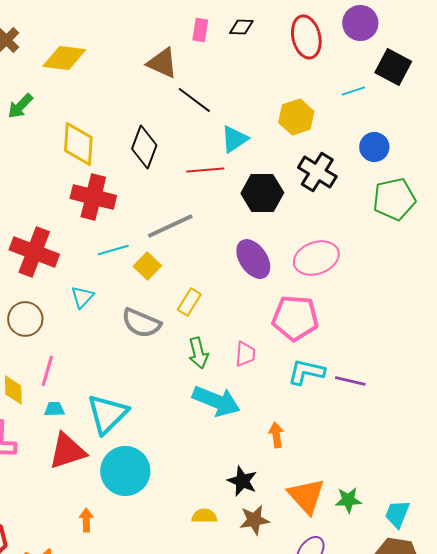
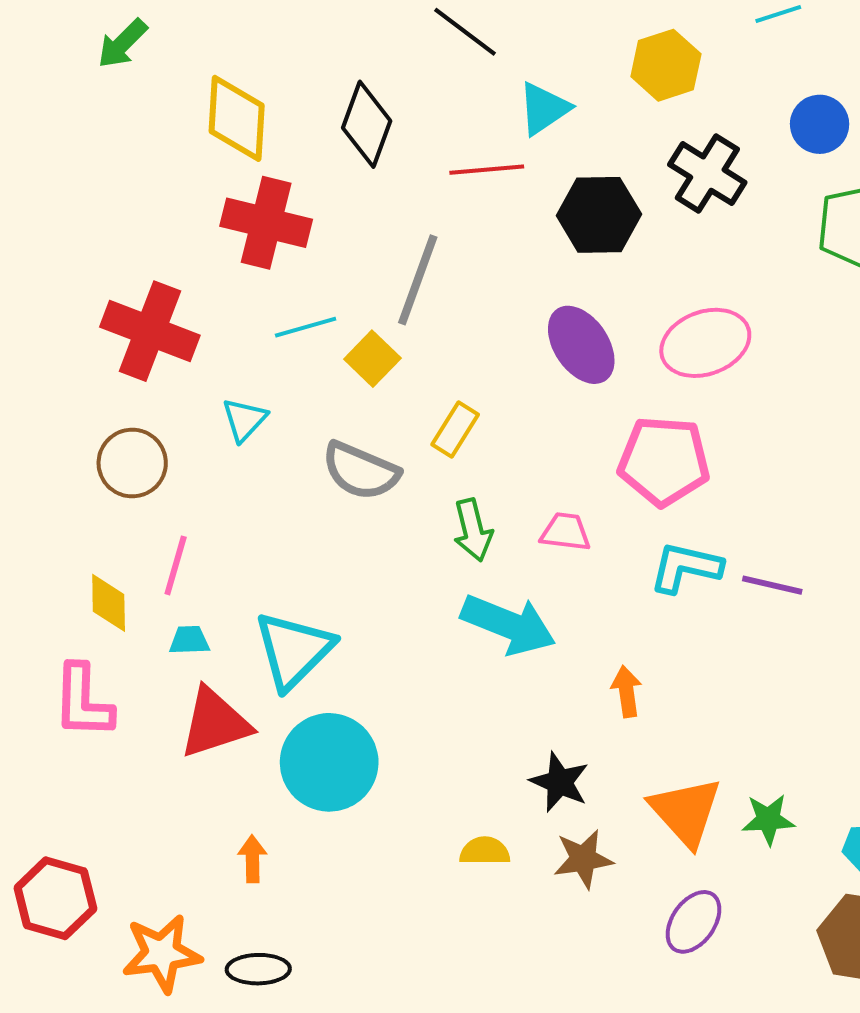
gray line: (170, 226) -> (418, 280), turned -45
pink trapezoid: (245, 354) -> (565, 532), turned -88

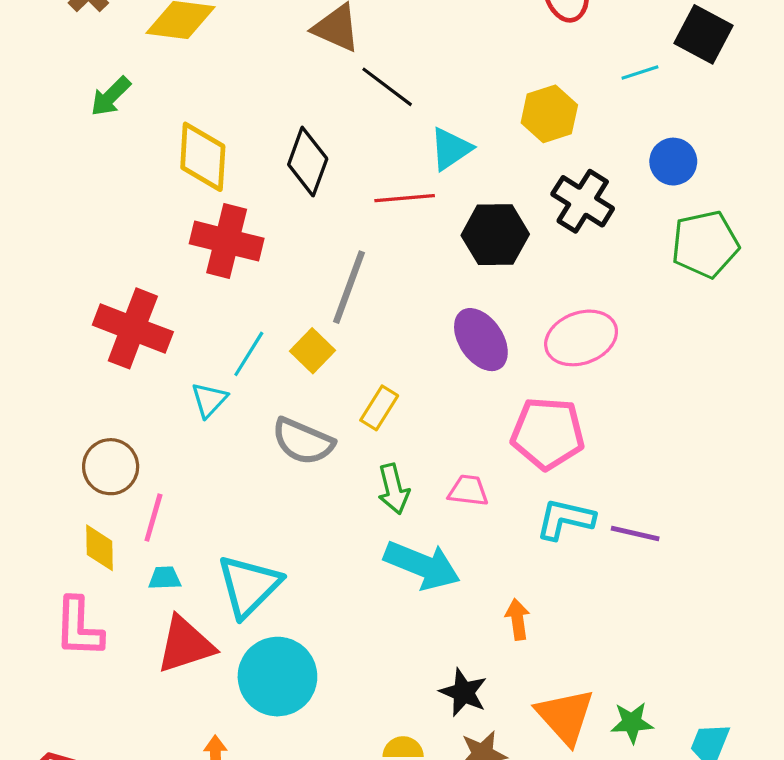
cyan line: (306, 327) -> (249, 354), moved, turned -42
brown circle: (132, 463) -> (111, 467), moved

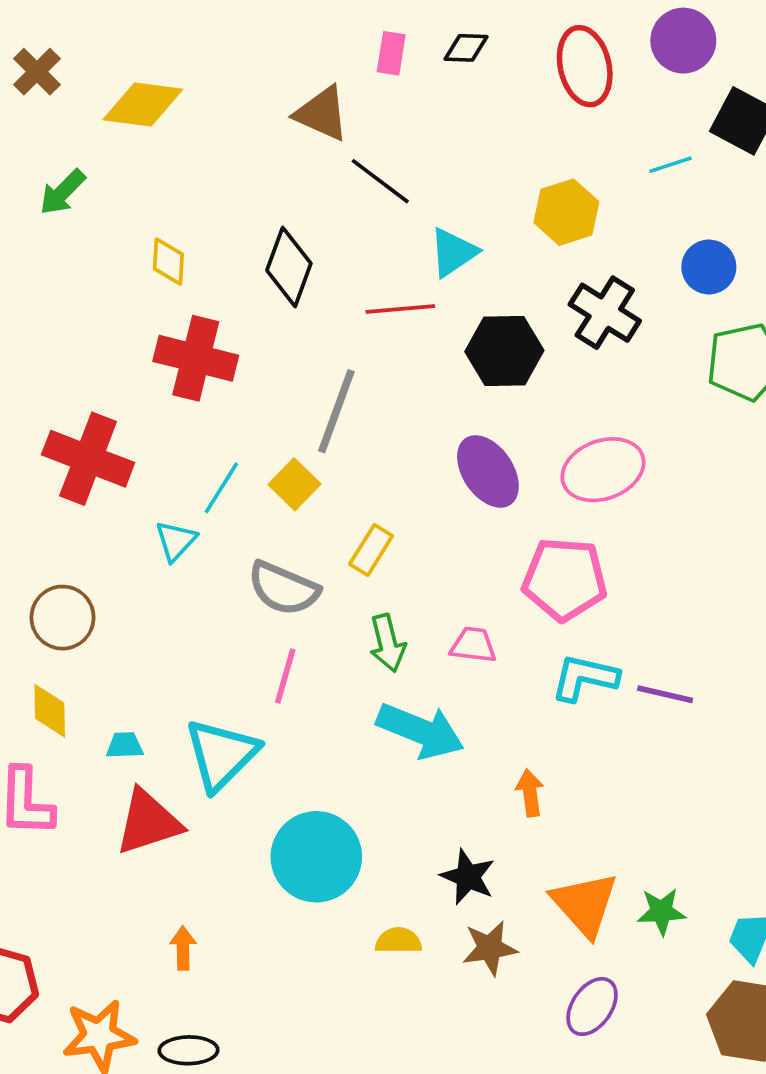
yellow diamond: (203, 157) -> (168, 262), size x0.6
pink line: (153, 518) -> (285, 676), moved
cyan circle: (277, 677) -> (316, 857), moved

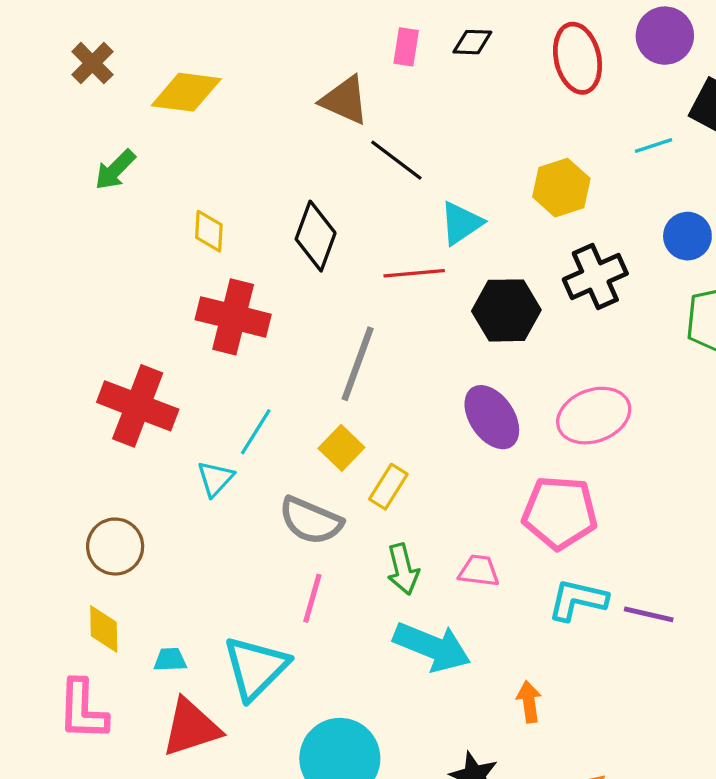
black cross: (605, 313) -> (595, 276), turned 34
yellow square: (294, 484) -> (341, 448), moved

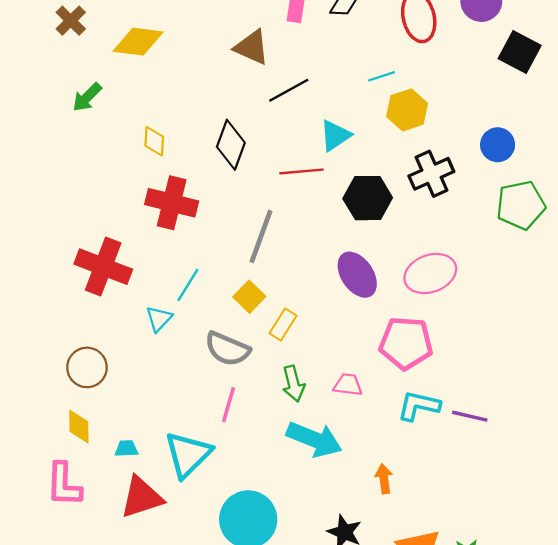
cyan line: (654, 146) -> (382, 76), moved
black line: (396, 160) -> (289, 90), turned -66

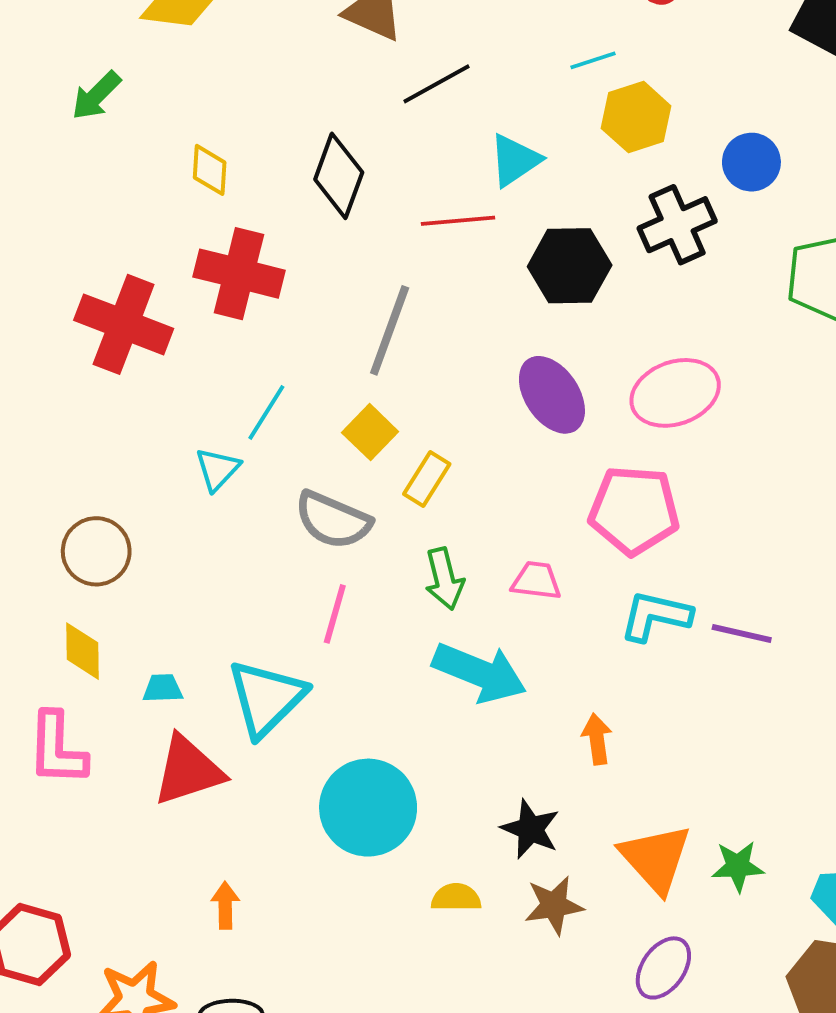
blue circle: (498, 145) -> (751, 162), moved
red cross: (103, 267) -> (124, 324), moved

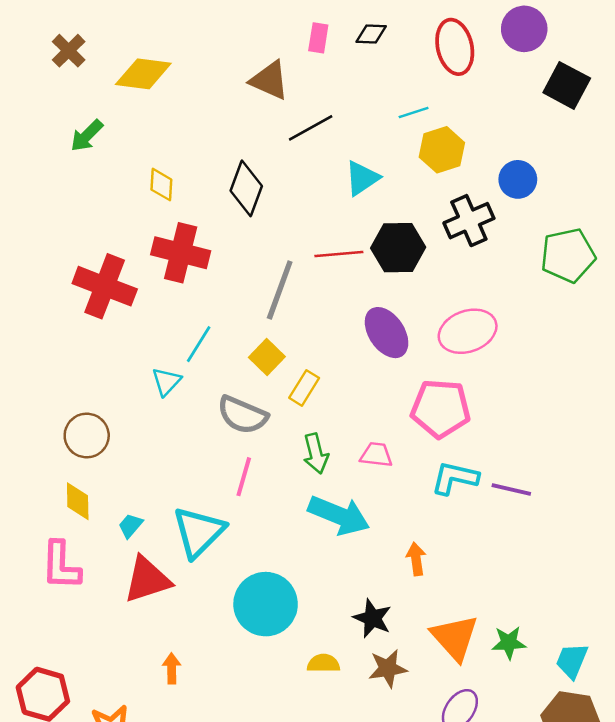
red line: (458, 221) -> (339, 254), moved
cyan trapezoid: (163, 688) -> (130, 526), turned -48

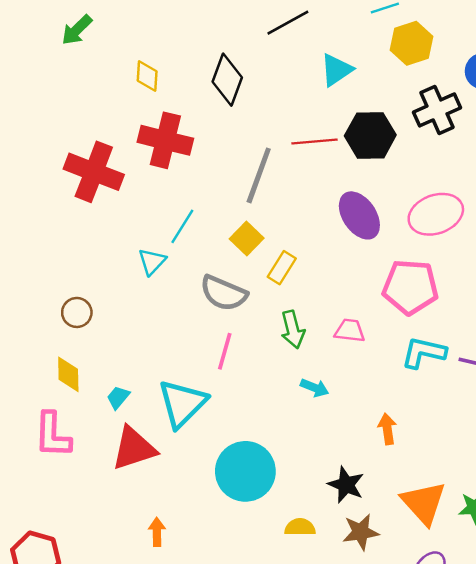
brown circle: (87, 436) -> (77, 312), size x0.7
cyan arrow: (339, 515) -> (315, 388), size x0.5

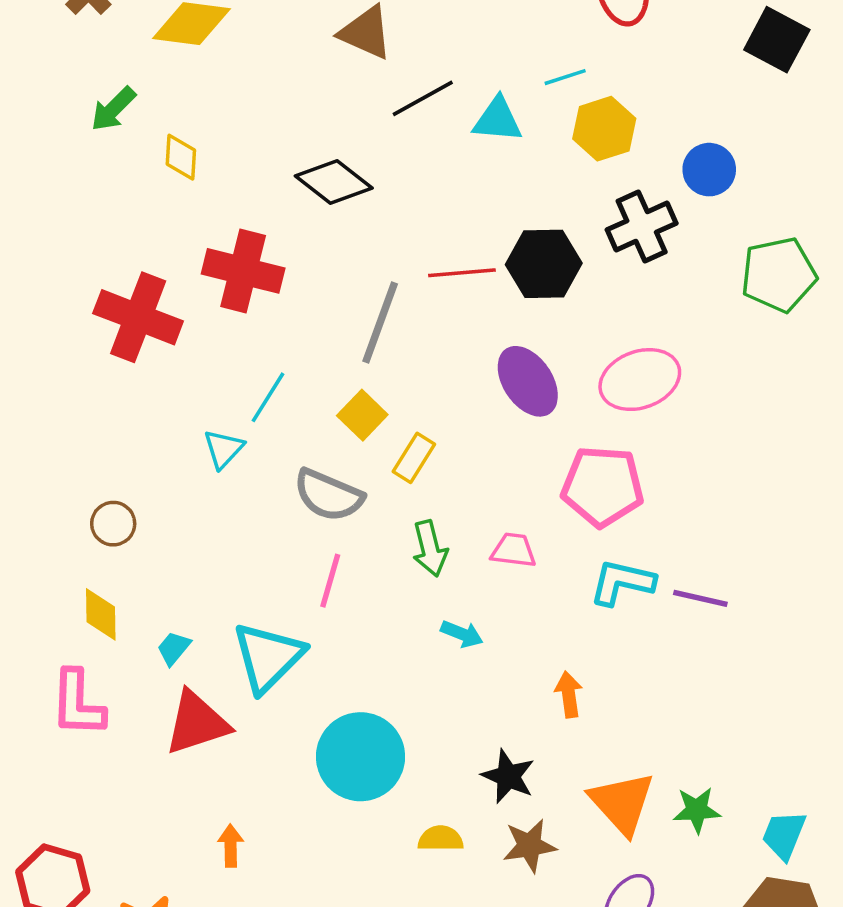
cyan triangle: (336, 70) -> (498, 120), moved, turned 39
yellow diamond: (147, 76) -> (181, 157), moved
black diamond: (227, 80) -> (334, 182), turned -72

